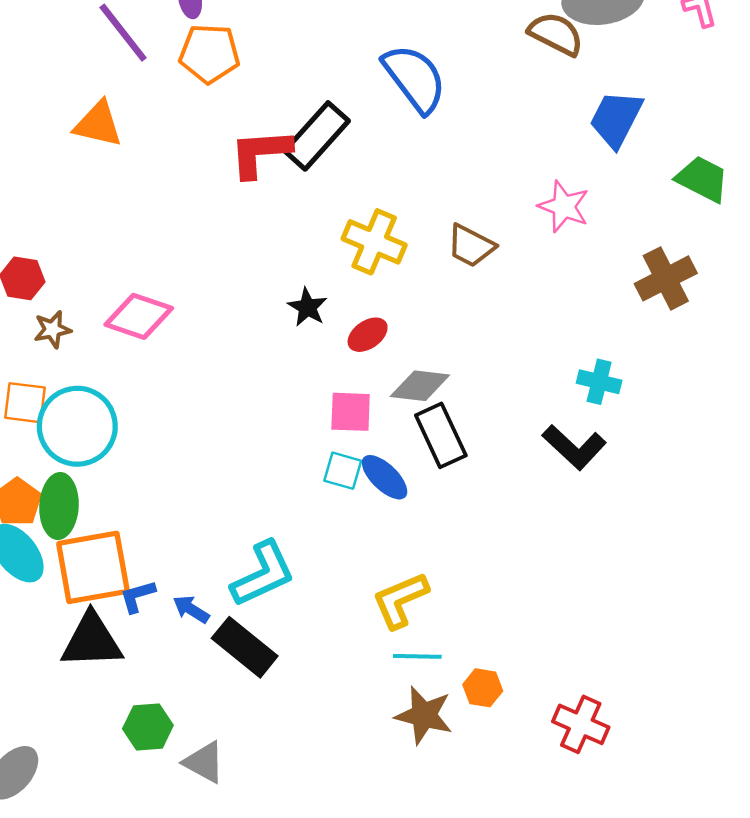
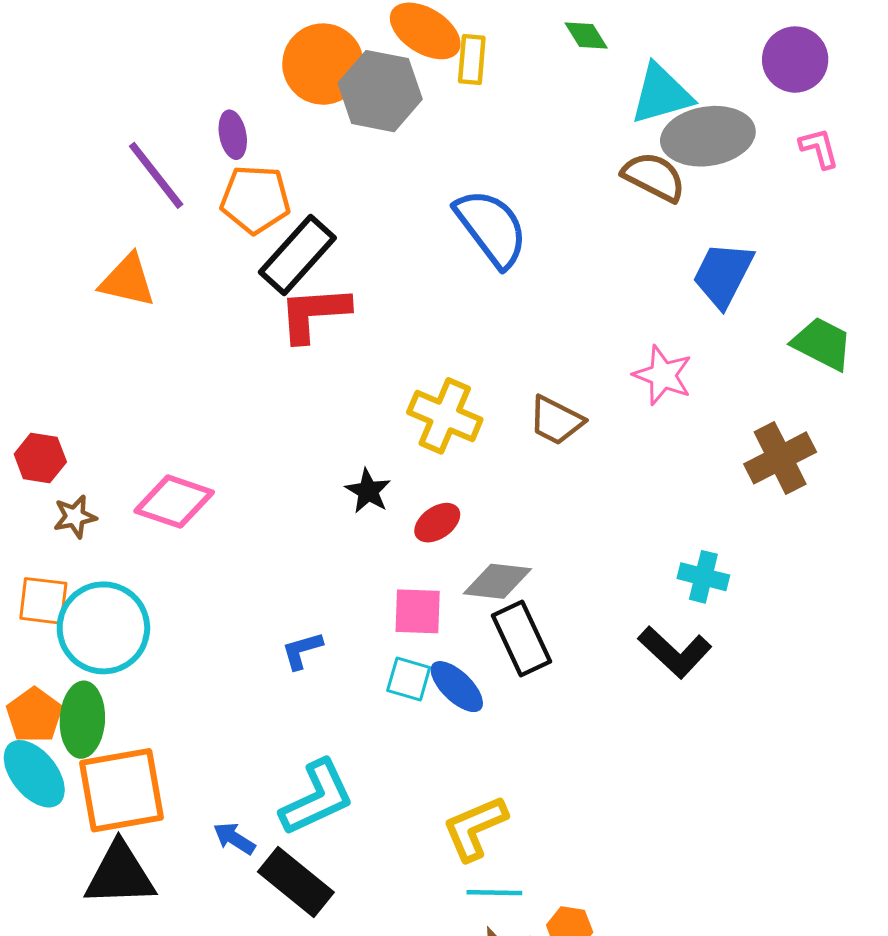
black rectangle: (317, 136) -> (297, 255), moved
blue L-shape: (137, 596) -> (302, 650), moved

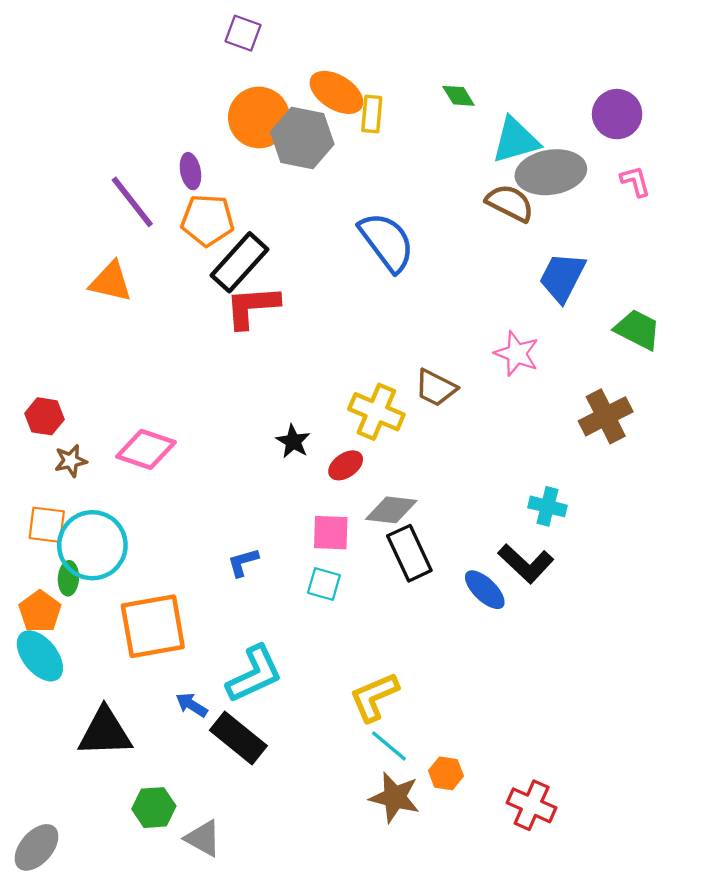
yellow cross: (445, 416) -> (376, 412), moved
blue ellipse: (457, 687) -> (485, 590), moved
green ellipse: (82, 720) -> (68, 578), moved, size x0.6
orange square: (121, 790) -> (153, 626), moved
cyan line: (494, 893) -> (389, 746), turned 39

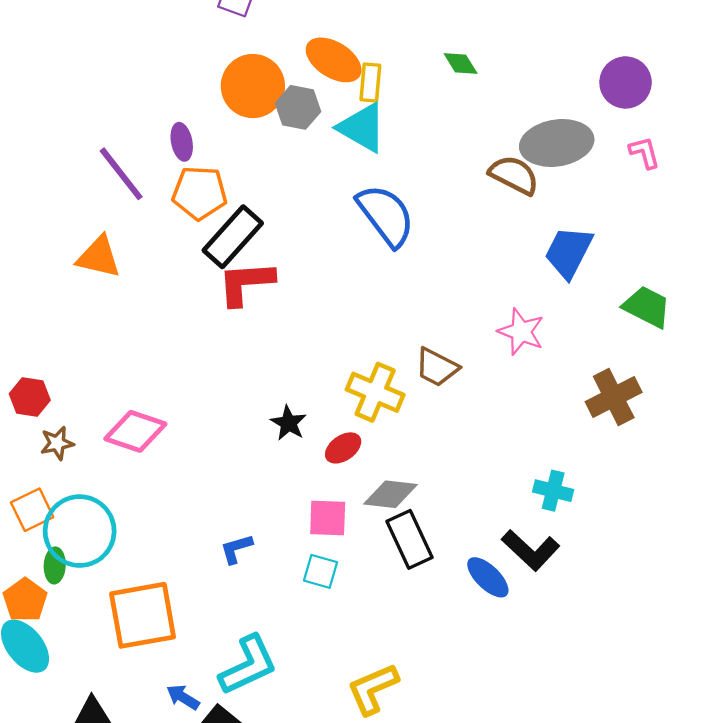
gray hexagon: (302, 138) -> (298, 107), size x0.7
cyan triangle: (516, 140) -> (362, 128), moved, turned 46
orange square: (47, 525) -> (32, 510), turned -33

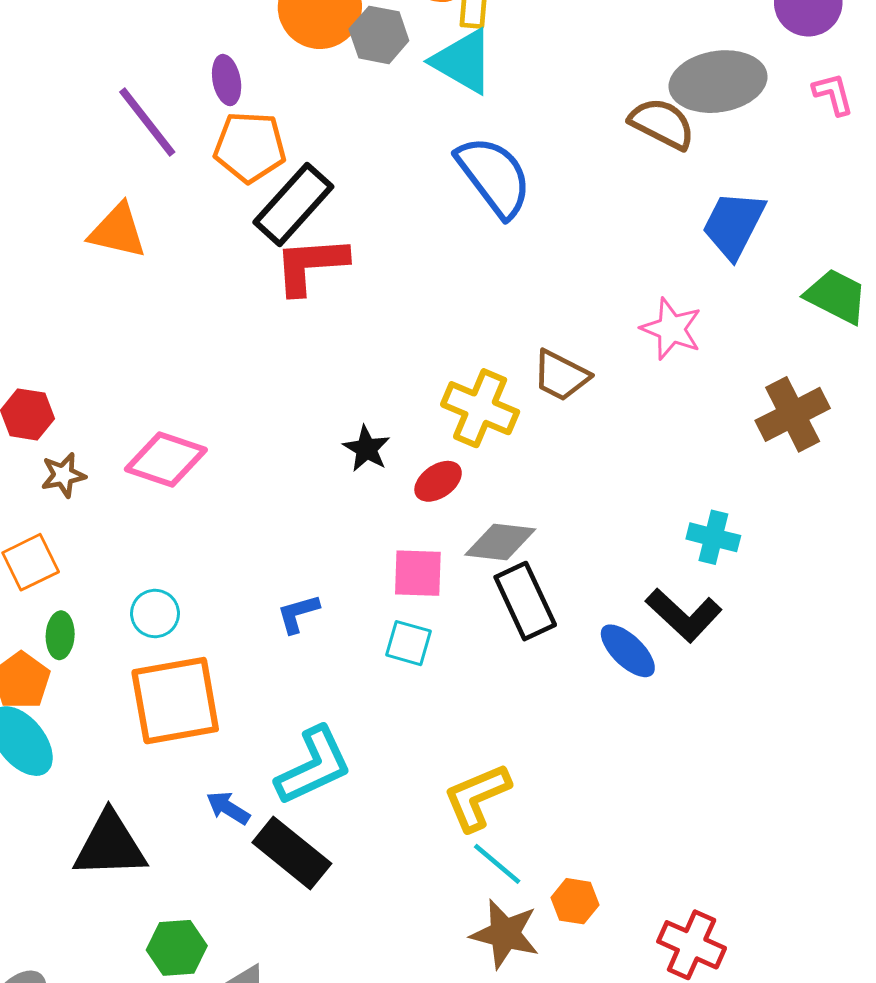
cyan circle: (80, 531) -> (155, 613), moved, size x0.5

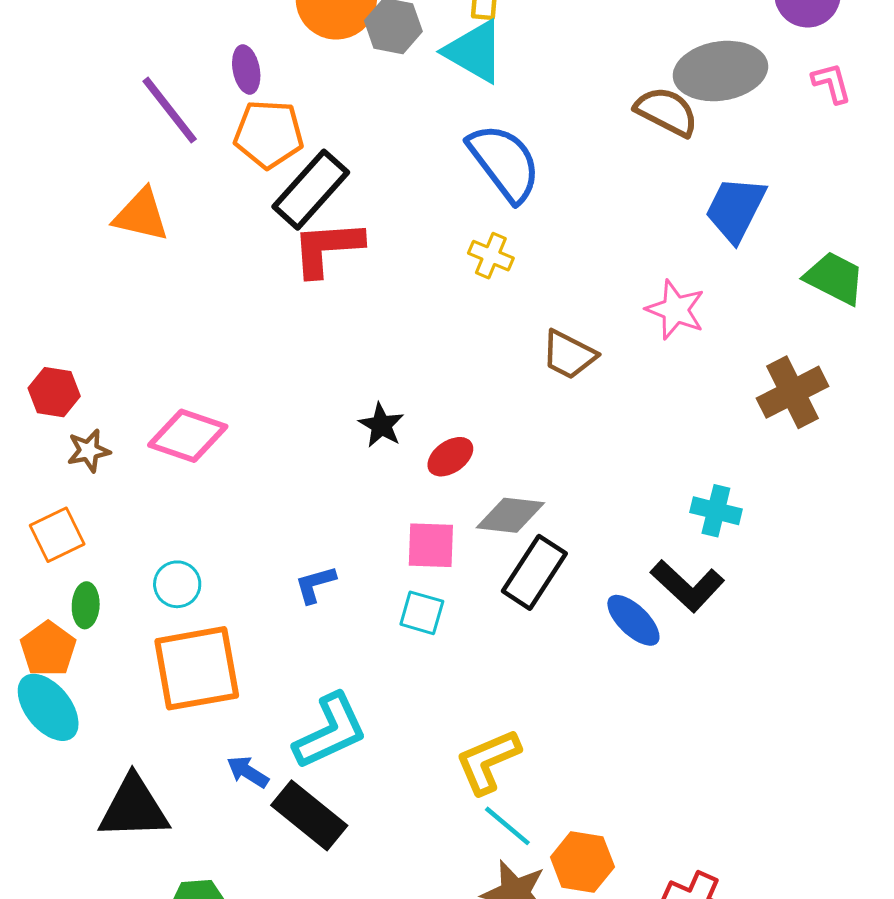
yellow cross: (480, 408) -> (491, 256), moved, size x0.6
black rectangle: (525, 601) -> (534, 572), turned 58
orange hexagon: (575, 901) -> (582, 862), size x1.4

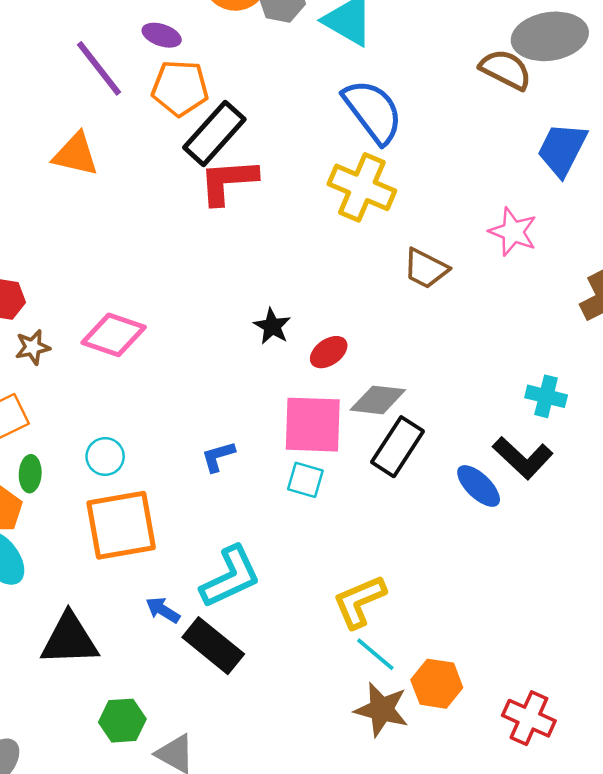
purple ellipse: (246, 70) -> (162, 35), turned -60
yellow cross: (491, 256) -> (362, 187), size x1.8
pink square: (431, 545) -> (313, 425), size x1.5

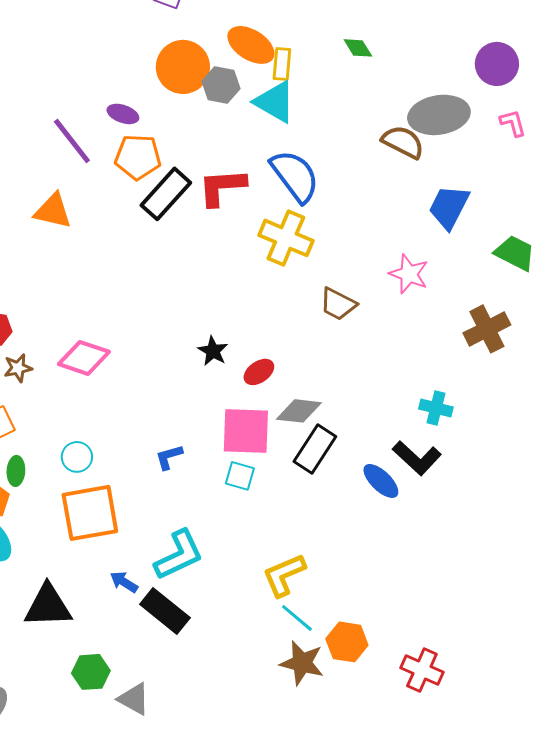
red L-shape: (228, 181) -> (222, 187), moved

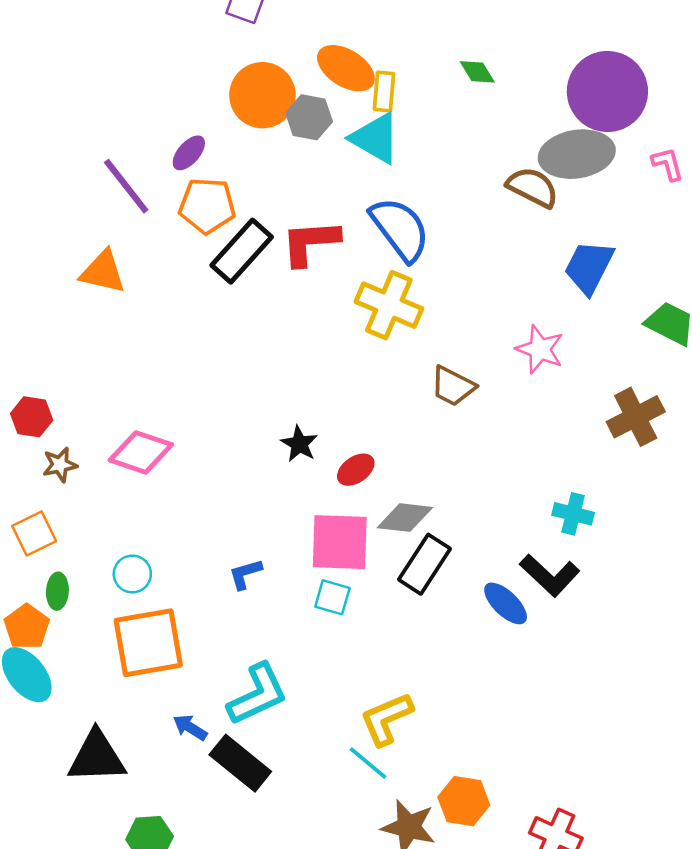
purple circle: (497, 64) -> (607, 91), moved, size x1.5
purple ellipse: (123, 114) -> (189, 153), turned -68
cyan line: (297, 618) -> (368, 763), moved

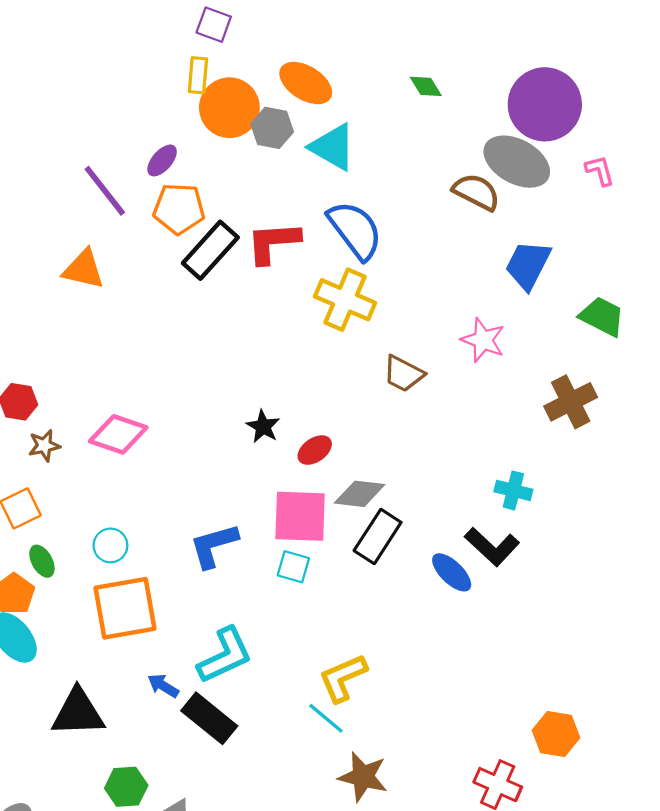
yellow rectangle: (384, 91) -> (198, 75), moved
gray ellipse: (577, 154) -> (517, 162), turned 38
blue L-shape: (245, 574) -> (214, 545), size x1.6
green ellipse: (57, 591) -> (42, 561), turned -32
orange hexagon: (464, 801) -> (556, 734), moved

